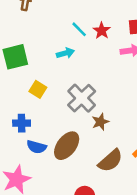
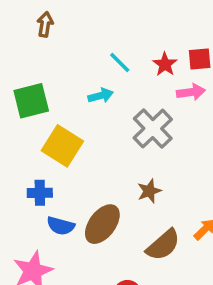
red star: (102, 31) -> (165, 64), moved
yellow square: (38, 89) -> (62, 146), size x1.6
gray cross: (82, 98) -> (153, 129), moved

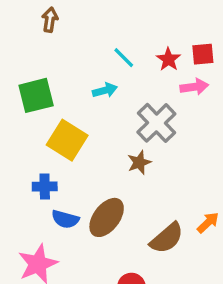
brown star: (149, 191) -> (139, 162), moved

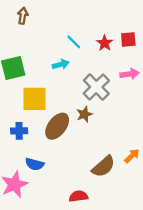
pink arrow: (194, 87) -> (130, 74), moved
yellow square: (67, 140) -> (35, 99), turned -32
brown ellipse: (107, 217) -> (57, 126), moved
blue semicircle: (65, 219) -> (35, 164), moved

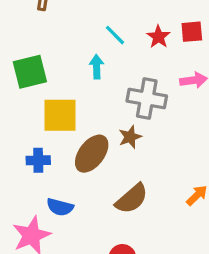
cyan arrow: (61, 64) -> (97, 67), turned -77
gray cross: (96, 87) -> (147, 99), turned -36
brown semicircle: (103, 167) -> (132, 199), moved

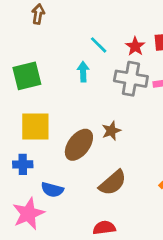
gray cross: (147, 99) -> (131, 79), moved
yellow square: (60, 115) -> (35, 126), moved
blue cross: (38, 160) -> (23, 164), moved

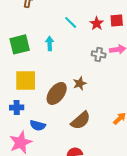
cyan arrow: (83, 72) -> (50, 43), moved
gray cross: (131, 79) -> (99, 54), moved, size x0.6

